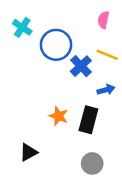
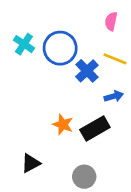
cyan cross: (22, 27) -> (24, 44), moved
black rectangle: (88, 120) -> (95, 128), turned 45
gray circle: (92, 163) -> (84, 177), moved

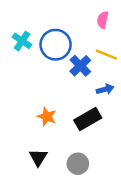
orange star: (63, 124) -> (47, 117), moved
black triangle: (31, 163) -> (38, 157), moved, turned -30

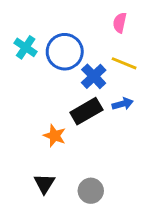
black rectangle: (88, 119) -> (86, 111), moved

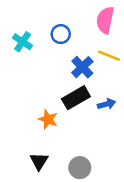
pink semicircle: (120, 23) -> (105, 20), size x1.5
blue circle: (65, 52) -> (61, 34), moved, size x0.6
blue arrow: (123, 104) -> (107, 104), moved

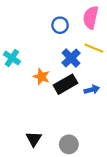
blue circle: (61, 34) -> (60, 25), moved
cyan cross: (23, 42) -> (12, 58), moved
orange star: (48, 119) -> (41, 77), moved

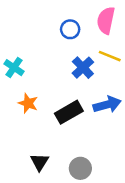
orange star: (41, 77) -> (28, 103), moved
black rectangle: (66, 84) -> (69, 112), moved
blue arrow: (92, 90) -> (107, 105), size x1.5

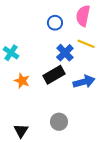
black rectangle: (69, 112) -> (54, 75), moved
black triangle: (40, 162) -> (21, 131), moved
gray circle: (80, 168) -> (59, 122), moved

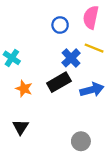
gray circle: (59, 122) -> (81, 141), moved
black triangle: (21, 131) -> (21, 127), moved

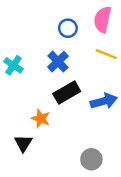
blue cross: (71, 58) -> (58, 62), moved
orange star: (24, 89) -> (41, 118), moved

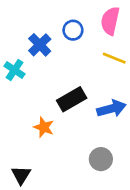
blue cross: (58, 62) -> (40, 45), moved
black triangle: (23, 143) -> (21, 175), moved
gray circle: (91, 159) -> (101, 159), moved

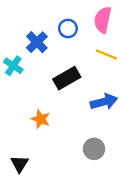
black rectangle: (72, 99) -> (67, 78), moved

